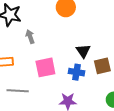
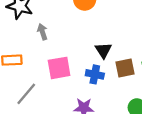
gray line: (18, 91) -> (26, 94), turned -55

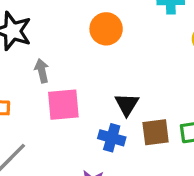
pink square: (59, 68) -> (63, 105), moved

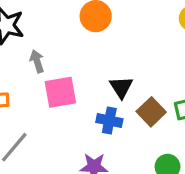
brown square: (156, 132) -> (151, 112), turned -32

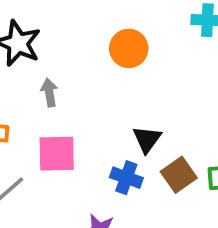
pink square: (60, 92) -> (57, 154), moved

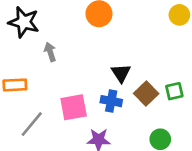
pink square: (57, 154) -> (74, 107), moved

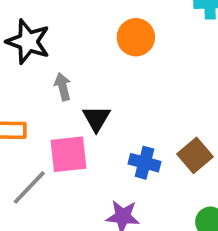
black triangle: (121, 73) -> (96, 118), moved
pink square: (74, 107) -> (68, 154), moved

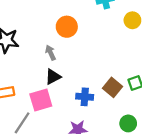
gray arrow: (63, 87) -> (51, 53), moved
black triangle: (96, 118) -> (53, 77), turned 42

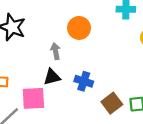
blue cross: (85, 97) -> (84, 81), moved

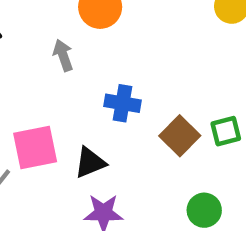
black triangle: (52, 77) -> (90, 163), moved

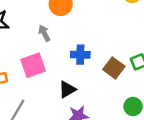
pink square: (35, 148) -> (33, 65), moved

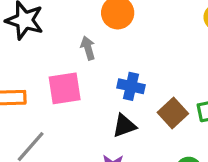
black triangle: (67, 89) -> (124, 126), moved

